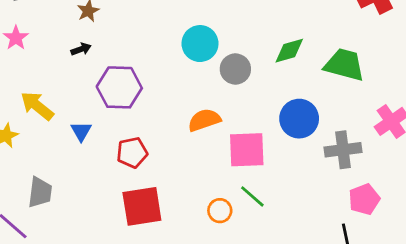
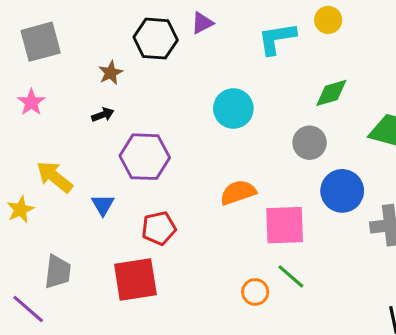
green diamond: (289, 51) -> (331, 93), moved
gray circle: (235, 69) -> (310, 143), moved
red square: (142, 206) -> (135, 280), moved

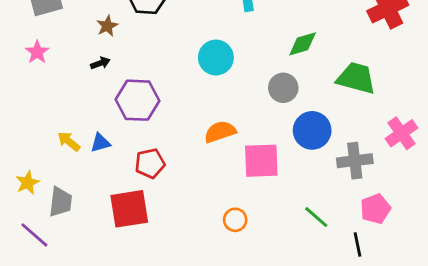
yellow arrow: (55, 177) -> (69, 141), moved, size x0.7
blue triangle: (103, 205) -> (100, 143), turned 45
yellow star: (20, 210) -> (27, 183), moved
green line: (291, 276) -> (316, 217), moved

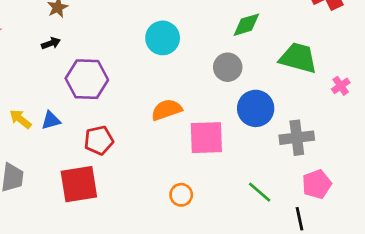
pink cross: (402, 133) -> (341, 86), moved, size x0.6

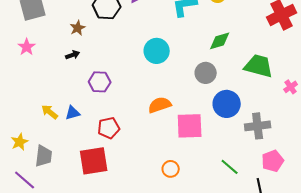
purple hexagon: (87, 79) -> (100, 82), size x0.7

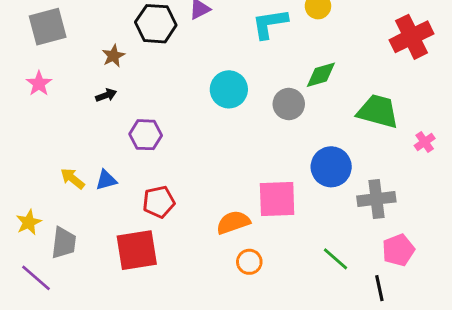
gray circle: (206, 73) -> (289, 104), moved
orange semicircle: (160, 105) -> (233, 222), moved

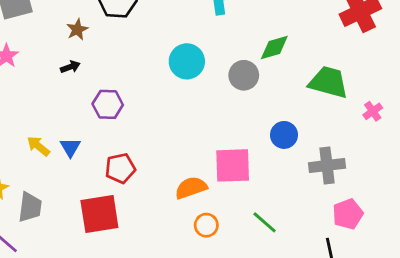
blue circle: (331, 167) -> (284, 135), size x0.7
blue triangle: (106, 180) -> (70, 147), turned -45
green line: (336, 259) -> (265, 222), moved

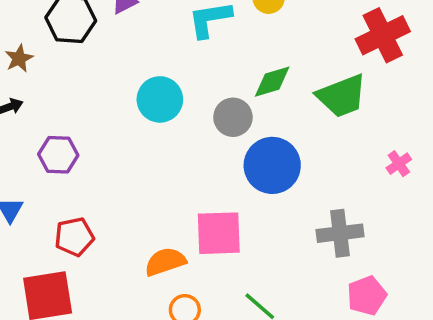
green trapezoid: (328, 82) -> (342, 96), moved, turned 144
blue circle: (284, 135) -> (272, 165), moved, size x1.6

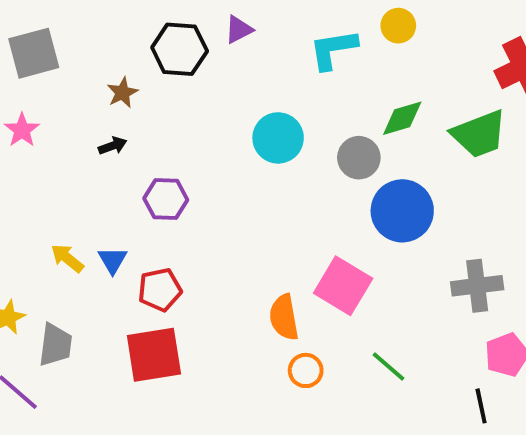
pink square: (219, 233) -> (343, 286), turned 33
red pentagon: (74, 237) -> (160, 290), moved
orange semicircle: (165, 262) -> (284, 317), turned -81

